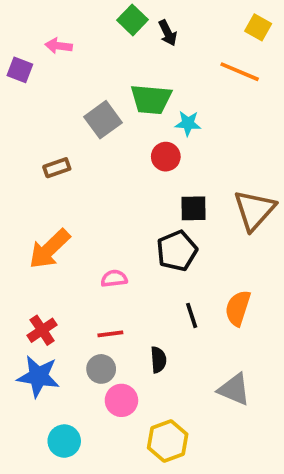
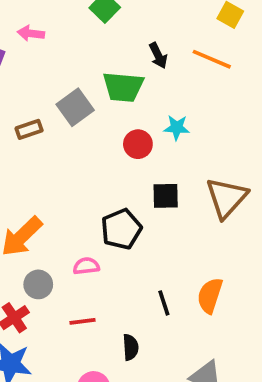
black arrow: (168, 33) -> (158, 56), moved
cyan star: (188, 123) -> (177, 128), moved
brown rectangle: (57, 168) -> (29, 129), moved
black pentagon: (177, 251) -> (121, 229), moved
gray circle: (101, 369) -> (38, 284), moved

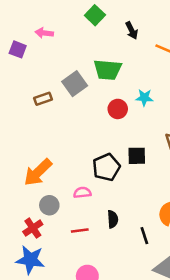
black arrow: (158, 56) -> (132, 30), moved
black square: (166, 196) -> (137, 156), moved
black line: (164, 303) -> (144, 236), moved
black semicircle: (131, 347) -> (113, 219), moved

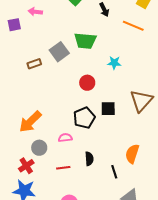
purple square: (18, 49) -> (14, 25), turned -32
red circle: (118, 109) -> (87, 83), moved

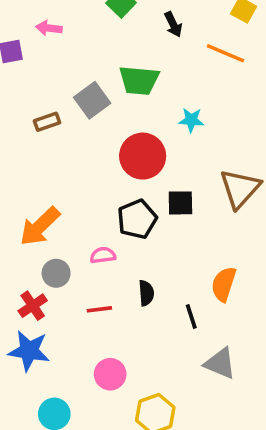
red circle: (87, 83) -> (143, 156), size x1.6

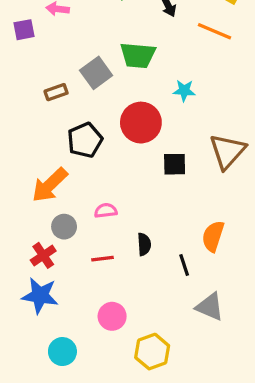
black pentagon: (137, 219) -> (85, 140), moved

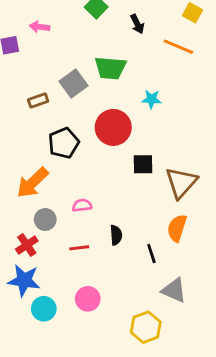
brown triangle: (227, 151) -> (181, 183), moved
cyan circle: (62, 352) -> (44, 309), moved
yellow hexagon: (152, 352) -> (146, 327), moved

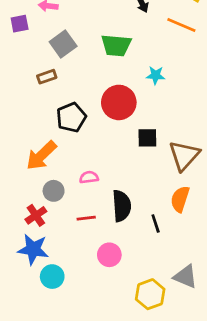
gray square: (74, 84) -> (63, 44), moved
black semicircle: (116, 235) -> (122, 206), size x1.6
gray triangle: (174, 290) -> (185, 277), moved
pink circle: (88, 299) -> (109, 255), moved

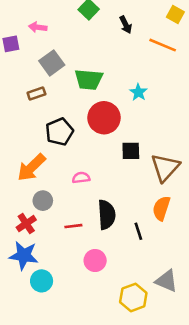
green trapezoid: (116, 45) -> (89, 80), moved
cyan star: (156, 75) -> (138, 92), turned 30
pink semicircle: (89, 177) -> (81, 178), moved

